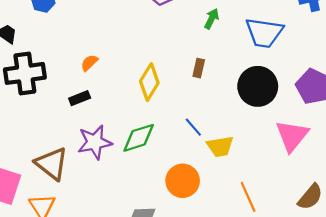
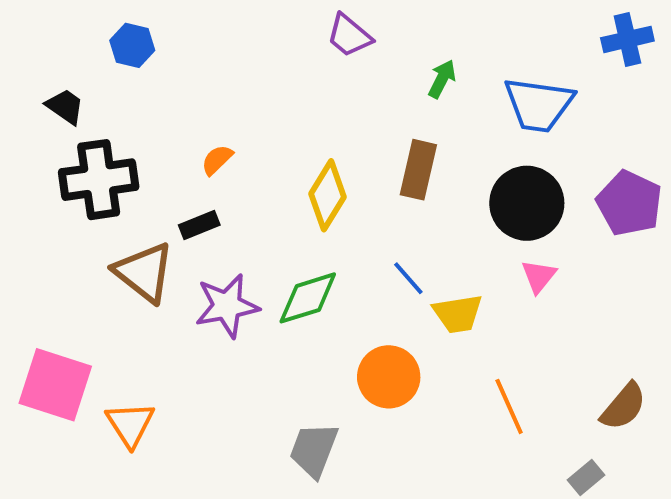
brown rectangle: (199, 68) -> (418, 170), size x1.6
pink triangle: (292, 136) -> (539, 276), moved, size x0.6
brown triangle: (52, 164) -> (144, 272), moved

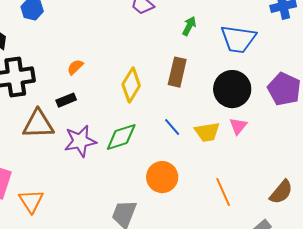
brown triangle: (144, 272) -> (38, 124), turned -40
yellow trapezoid: (458, 314) -> (207, 132), moved

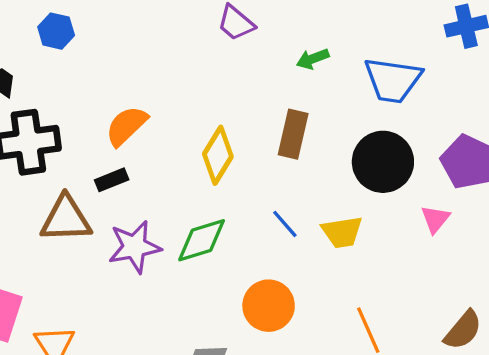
green arrow: (189, 26) -> (313, 59), turned -138
orange semicircle: (75, 67) -> (126, 126), size x1.6
pink triangle: (238, 126) -> (435, 219), moved

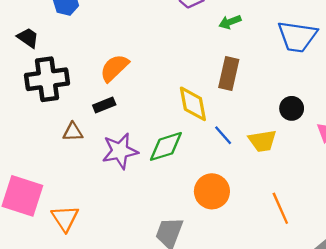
green arrow: (313, 59) -> (230, 22), moved
yellow diamond: (218, 155) -> (193, 104), moved, turned -42
black circle: (383, 162) -> (292, 108), moved, size x0.6
brown triangle: (66, 219) -> (73, 132), size x0.6

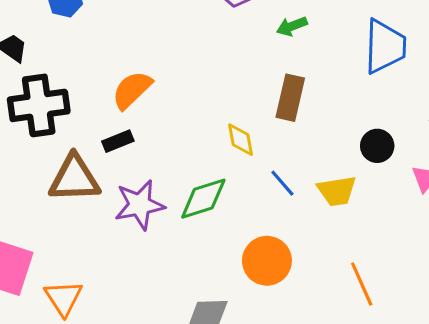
blue trapezoid: (297, 37) -> (385, 46), turned -96
yellow diamond: (193, 104) -> (241, 140), size x0.7
brown triangle: (73, 132) -> (74, 178), size x1.8

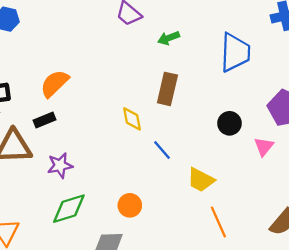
yellow trapezoid: (337, 191) -> (201, 180), moved, turned 36
green diamond: (203, 199) -> (69, 209), moved
purple star: (140, 205) -> (60, 165), size x0.7
orange circle: (267, 261) -> (130, 205), moved, size x0.7

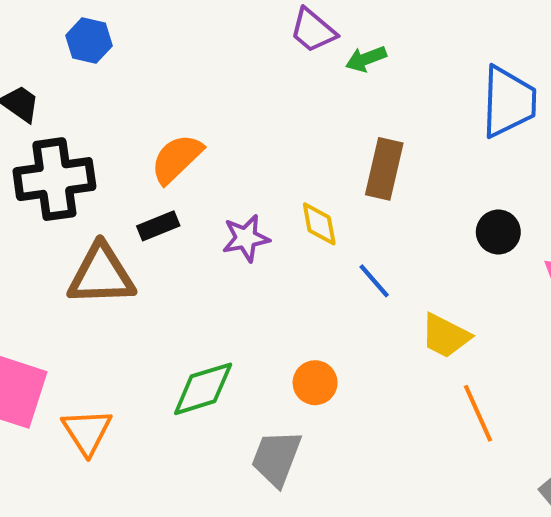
green arrow: (169, 38) -> (366, 59), moved
purple star: (60, 165) -> (246, 238), moved

